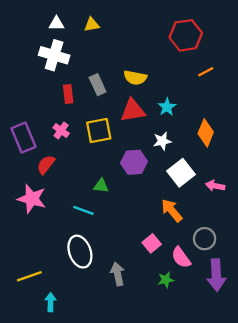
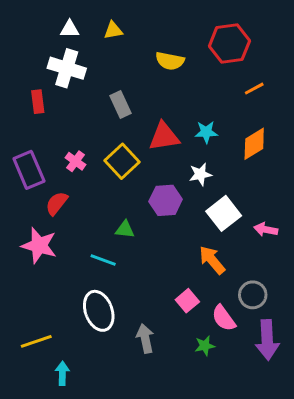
yellow semicircle: (135, 78) -> (170, 61), moved
red rectangle: (68, 94) -> (38, 102), moved
cyan star: (167, 107) -> (206, 132), turned 30
yellow square: (99, 130) -> (122, 161), turned -32
orange diamond: (206, 133) -> (254, 144), moved, turned 36

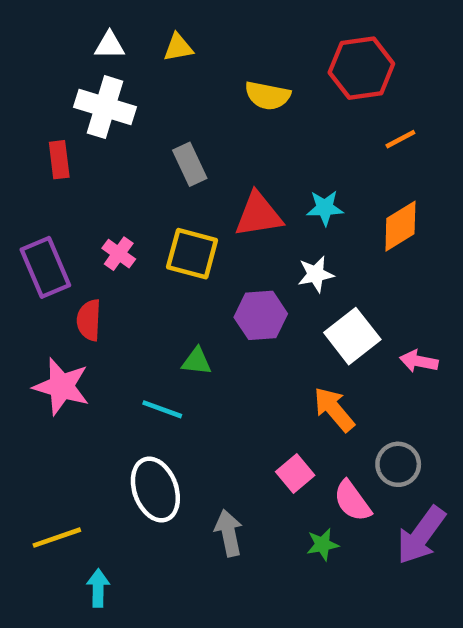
yellow square: (122, 161) -> (192, 254), turned -32
red semicircle: (57, 203) -> (89, 320), turned -35
purple arrow: (267, 340) -> (421, 535), turned 39

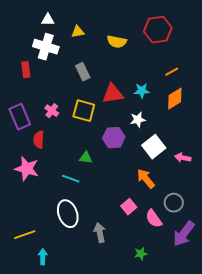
yellow triangle: (178, 47) -> (78, 32), moved
orange line: (400, 139) -> (172, 72), moved
green star: (323, 544) -> (141, 254), moved

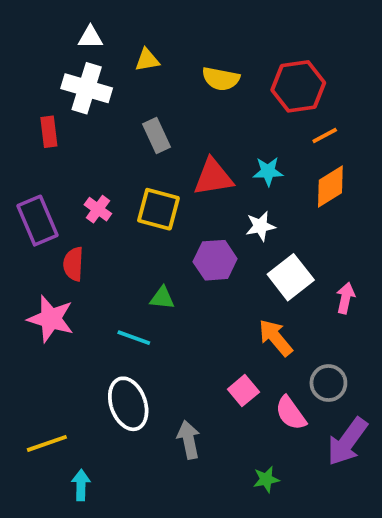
red hexagon: (158, 30) -> (298, 86), moved
pink arrow: (183, 158) -> (345, 298), turned 91

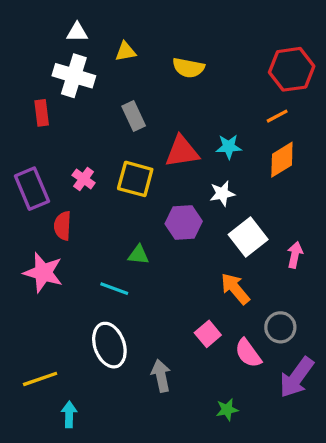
red hexagon: (298, 86) -> (292, 69), moved

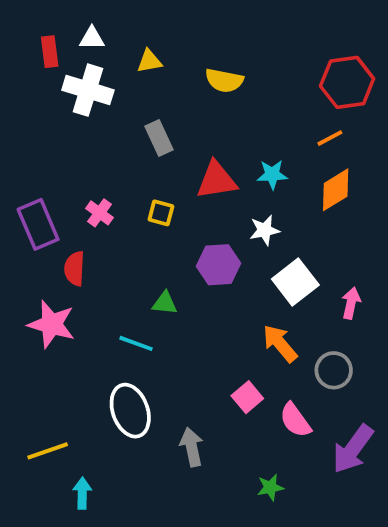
red rectangle: (42, 113) -> (50, 52), moved
yellow square: (135, 179) -> (161, 213), size x0.6
gray circle: (280, 327) -> (334, 370), moved

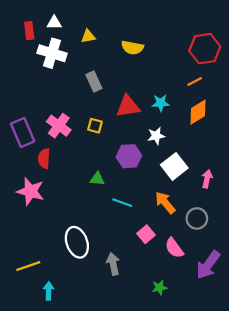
pink cross: (99, 213) -> (59, 126), size x1.5
cyan line: (136, 343) -> (122, 203), moved

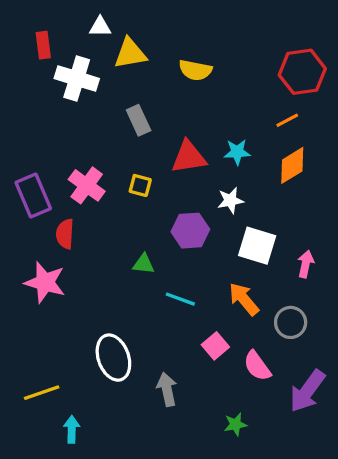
white triangle: (54, 23) -> (100, 27), moved
yellow triangle: (88, 36) -> (130, 53), size x1.5
white square: (174, 166) -> (257, 246), turned -35

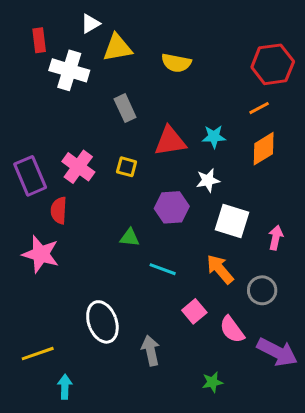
white triangle: (100, 27) -> (90, 24), turned -30
purple arrow: (307, 391) -> (277, 352), turned -99

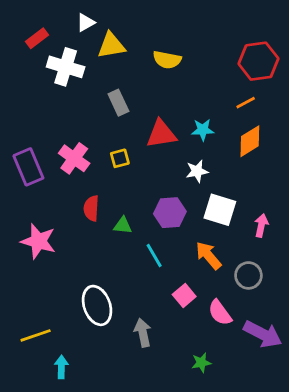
red rectangle: (39, 40) -> (37, 38), turned 60
yellow square: (127, 167) -> (120, 158), turned -30
purple hexagon: (172, 207) -> (170, 213), moved
red semicircle: (59, 210) -> (91, 208), moved
cyan line: (163, 269) -> (154, 255), turned 40

